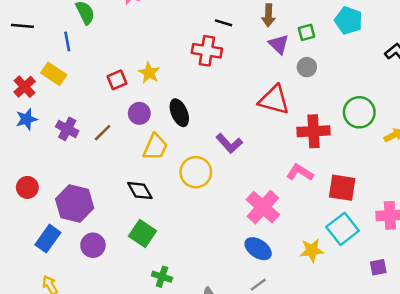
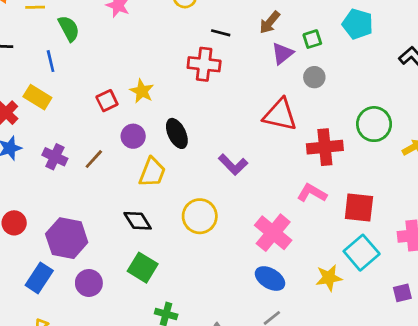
brown arrow: (268, 15) -> (270, 22), turned 40
purple triangle: (279, 44) -> (282, 53), turned 40
yellow circle: (196, 172) -> (200, 216), moved

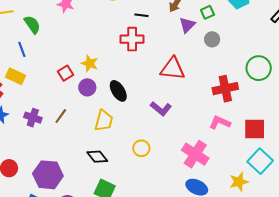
red triangle: (280, 115) -> (173, 69), moved
purple circle: (133, 136) -> (87, 87), moved
yellow circle: (200, 216) -> (141, 148), size x0.7

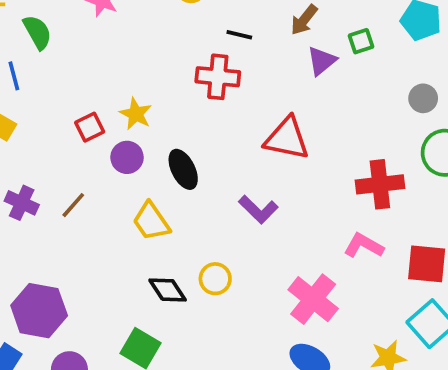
gray circle: (212, 39) -> (423, 98), moved
yellow trapezoid: (104, 121) -> (151, 221), turned 125
black diamond: (97, 157) -> (168, 290), moved

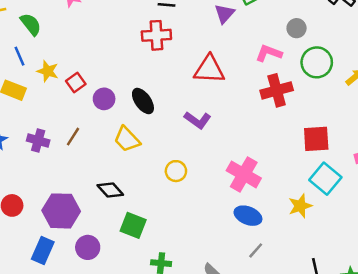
yellow star: (136, 114) -> (48, 71), moved
pink L-shape: (364, 246) -> (269, 53), moved
black diamond: (168, 290) -> (110, 190), moved

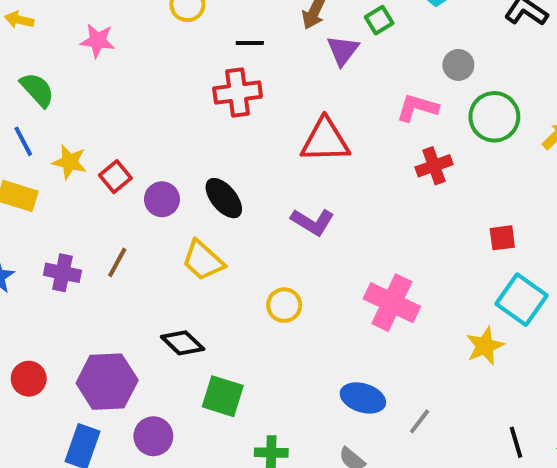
red cross: (277, 90) -> (434, 166), size x0.7
red square: (316, 139) -> (502, 238), size x0.6
blue ellipse: (248, 216) -> (363, 398), moved

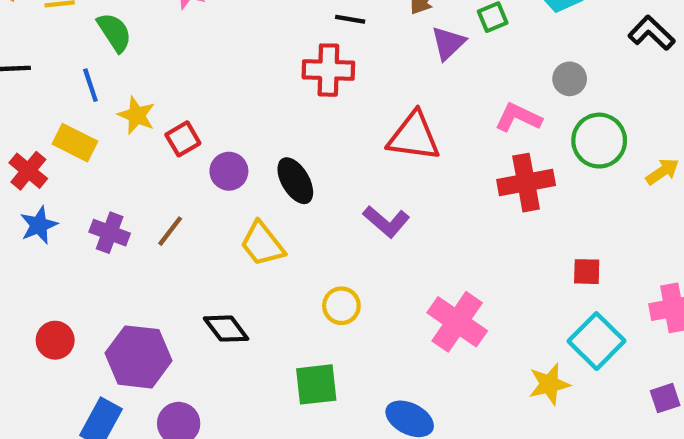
red cross: (434, 166) -> (526, 183), size x1.4
green square: (223, 396) -> (316, 384), moved, turned -33

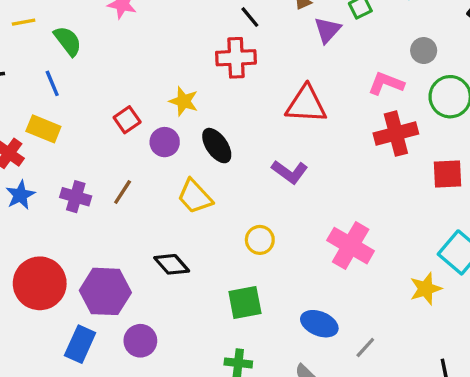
black line: (350, 19) -> (250, 17), turned 45
yellow star: (137, 115) -> (184, 101), moved
red square: (587, 272) -> (447, 174), moved, size x1.4
red circle: (55, 340) -> (40, 283), size x1.8

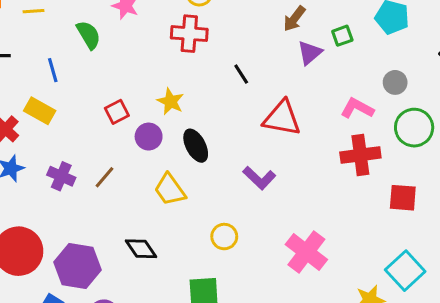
black line: (250, 17) -> (241, 74), moved
green semicircle: (68, 41) -> (89, 35), moved
red cross: (236, 58) -> (189, 34), moved

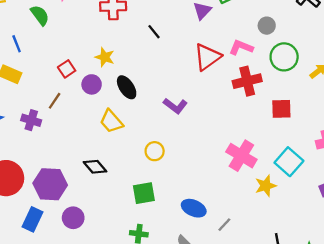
red triangle: (282, 118) -> (207, 57), moved, turned -40
brown line: (105, 177) -> (55, 101), moved
pink cross: (306, 252) -> (241, 156), moved

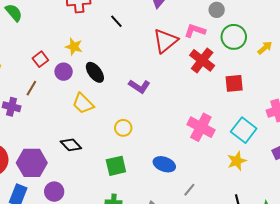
red cross: (247, 81) -> (202, 60), turned -35
yellow star: (266, 186) -> (237, 161), moved
blue ellipse: (194, 208) -> (164, 164), moved

